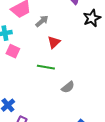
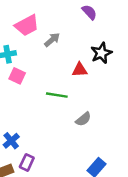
black star: (92, 18) -> (101, 53), moved
red triangle: (54, 42) -> (80, 70), moved, turned 40

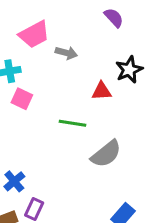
gray arrow: (52, 40) -> (66, 53), turned 56
gray semicircle: (83, 119) -> (106, 154), size x1.5

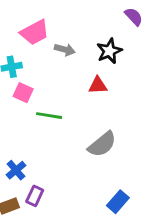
purple semicircle: (114, 18) -> (134, 17), moved
black star: (129, 70) -> (109, 51), moved
green line: (72, 123) -> (49, 116), moved

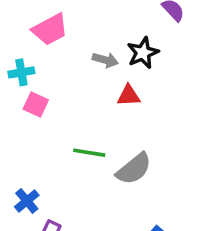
gray arrow: (65, 50) -> (105, 60), moved
green line: (49, 116) -> (89, 153), moved

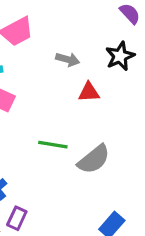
black star: (143, 53) -> (120, 56), moved

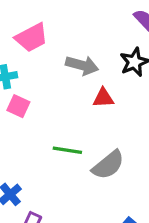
gray arrow: (68, 59) -> (82, 65), size x1.4

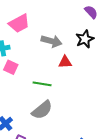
green line: (67, 150) -> (42, 84), moved
gray semicircle: (108, 165) -> (42, 110), moved

